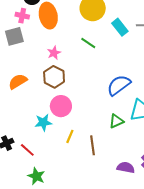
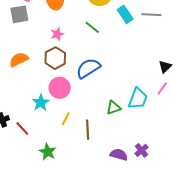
blue semicircle: (119, 85) -> (88, 68), moved
cyan star: (43, 122) -> (41, 103), turned -30
green star: (36, 176) -> (48, 152), moved

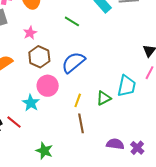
pink star: (57, 34) -> (30, 33), moved
yellow line: (66, 119) -> (78, 100), moved
red line: (22, 128) -> (14, 122), moved
purple cross: (141, 150) -> (137, 148), moved

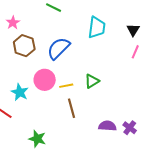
pink circle: (48, 86) -> (45, 80), moved
cyan trapezoid: (127, 86) -> (97, 27), moved
yellow line: (78, 100) -> (66, 86), turned 64

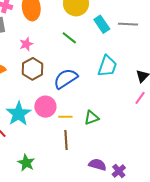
cyan star: (20, 92) -> (19, 114), size x1.4

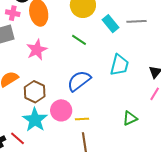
pink star: (26, 44) -> (37, 50), size x1.5
brown hexagon: (33, 69) -> (35, 92), moved
green triangle: (92, 118) -> (130, 118), moved

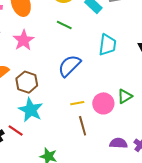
pink circle: (61, 110) -> (103, 103), moved

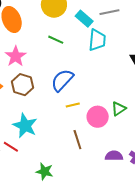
cyan trapezoid: (107, 45) -> (97, 40), moved
brown hexagon: (27, 82) -> (23, 85), moved
yellow line: (77, 103) -> (73, 105), moved

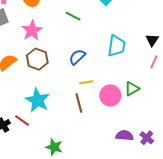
cyan trapezoid: (97, 40) -> (116, 46), moved
blue semicircle: (62, 80) -> (77, 57), size x0.7
brown line: (77, 140) -> (79, 103), moved

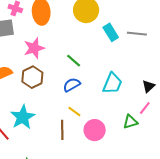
green line: (73, 16) -> (74, 61), moved
yellow line: (86, 82) -> (74, 112), turned 32
green triangle: (132, 89) -> (130, 122), moved

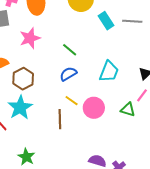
brown hexagon: (32, 77) -> (23, 79), moved
green triangle: (130, 122) -> (128, 110), turned 35
pink circle: (95, 130) -> (94, 108), moved

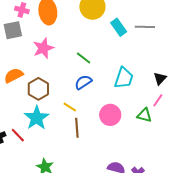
yellow line: (72, 101) -> (70, 107), moved

